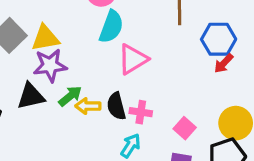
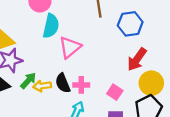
red arrow: (224, 63) -> (137, 59), moved, size x1.5

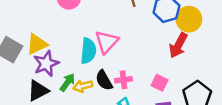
cyan semicircle: (51, 26) -> (88, 51), moved
yellow circle: (151, 83) -> (189, 19), moved

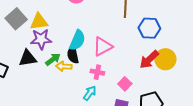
yellow circle: (189, 19) -> (165, 59), moved
pink triangle: (107, 42) -> (103, 47), moved
black semicircle: (104, 80) -> (73, 55), moved

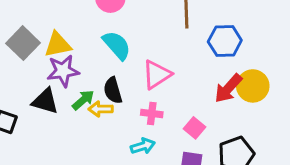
cyan semicircle: (77, 40) -> (117, 45), moved, turned -60
black triangle: (28, 58) -> (45, 101), turned 30
cyan arrow: (90, 93) -> (143, 146), turned 42

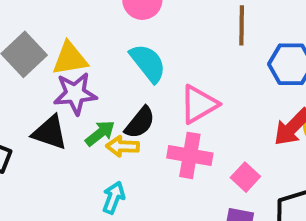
black semicircle: (113, 90) -> (140, 122), turned -128
pink cross: (152, 114) -> (190, 155), size x1.5
cyan arrow: (143, 146) -> (114, 198), moved, turned -55

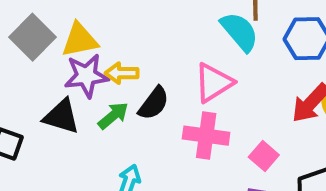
cyan semicircle: (148, 63) -> (240, 32), moved
yellow arrow: (123, 146) -> (122, 73), moved

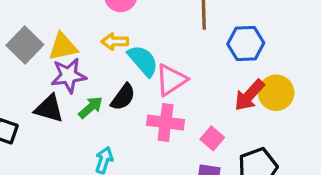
cyan semicircle: (240, 32) -> (143, 61), moved
yellow arrow: (122, 73) -> (115, 42), moved

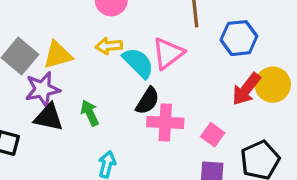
purple star: (69, 76) -> (42, 89), moved
pink triangle: (171, 80) -> (168, 53), moved
black semicircle: (123, 97) -> (147, 101), moved
green arrow: (91, 107) -> (90, 113), turned -70

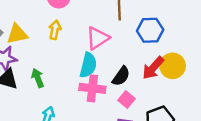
yellow arrow: (109, 46) -> (55, 30), turned 102
cyan semicircle: (138, 63) -> (88, 65), moved, turned 55
black semicircle: (147, 101) -> (121, 76), moved

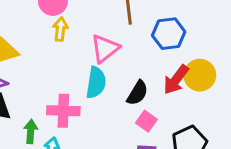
yellow arrow: (55, 30) -> (60, 29), moved
green arrow: (38, 78) -> (31, 132), moved, turned 30
pink cross: (92, 88) -> (63, 111), moved

